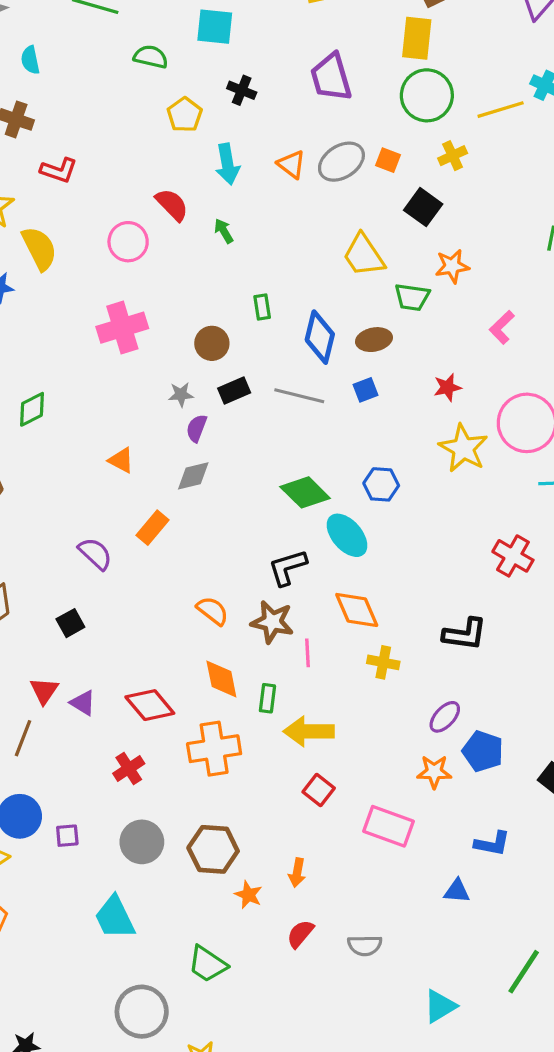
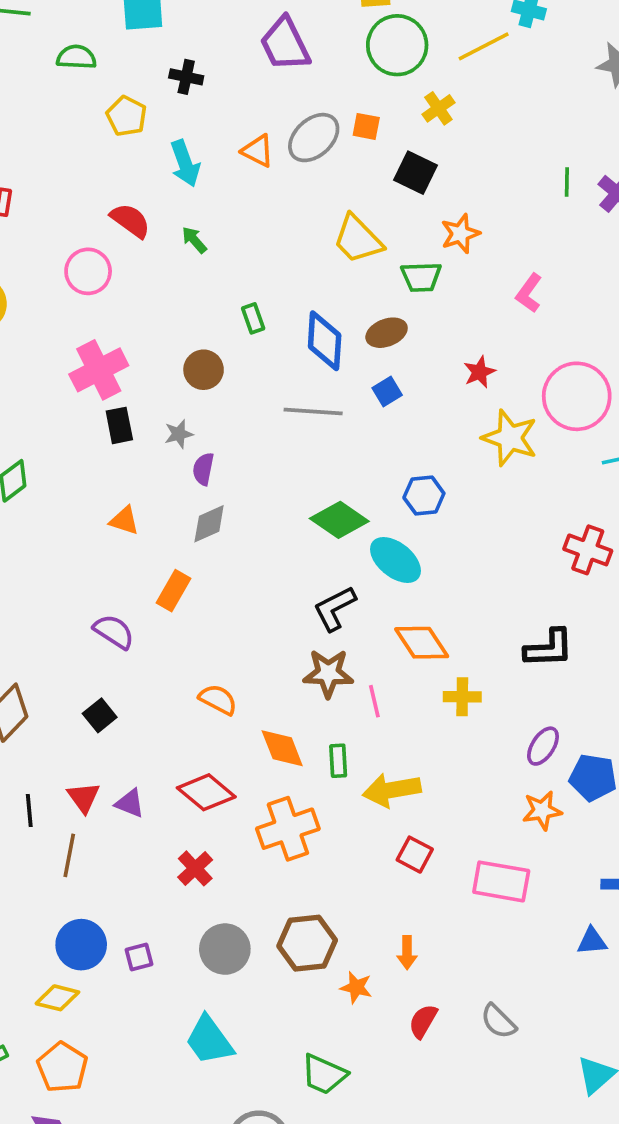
black rectangle: (234, 391) -> (119, 425), moved, turned -68
orange semicircle: (213, 611) -> (218, 700), moved
gray semicircle: (365, 945) -> (498, 1021), turned 56

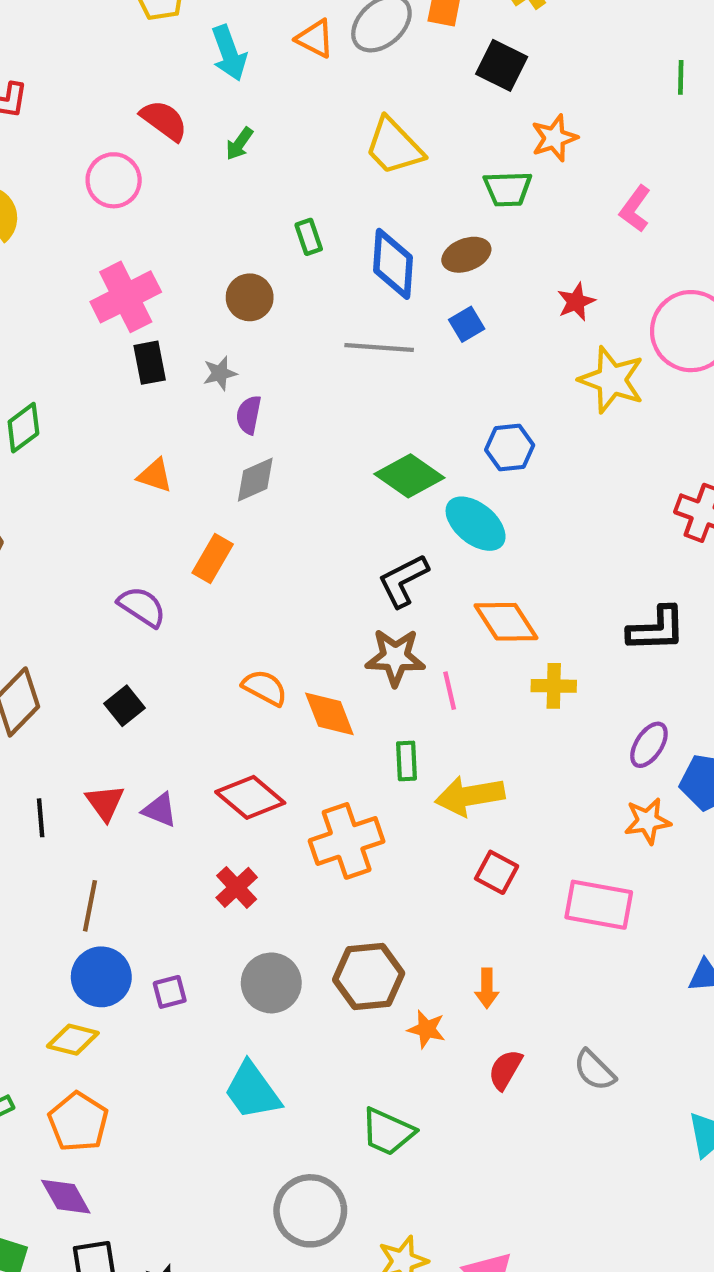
yellow trapezoid: (358, 239) -> (394, 146), moved
green arrow: (194, 240) -> (239, 144), turned -104
orange diamond: (282, 748) -> (329, 714), moved
brown line: (69, 855) -> (90, 906), moved

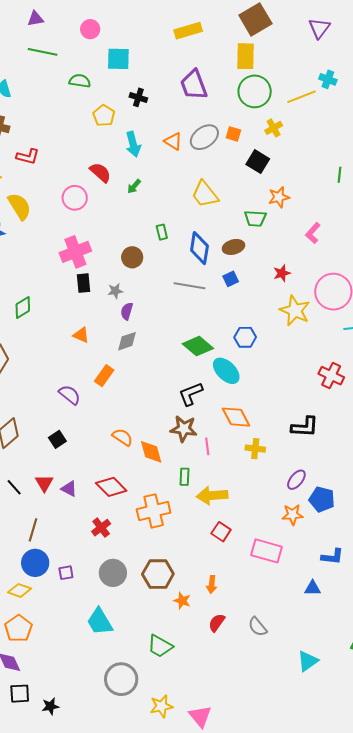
black line: (41, 818) -> (14, 487), turned -42

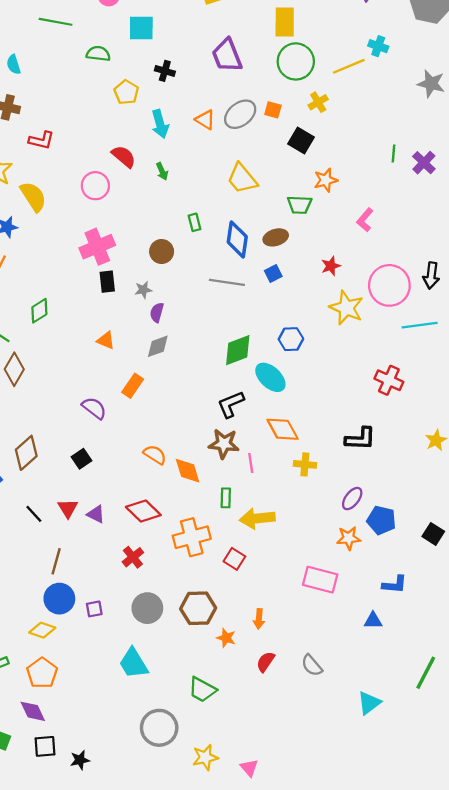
green arrow: (134, 186) -> (162, 171), turned -63
green diamond: (198, 346) -> (238, 350), turned -60
red square: (221, 532) -> (234, 559), moved
pink triangle: (200, 716) -> (249, 768), size x0.7

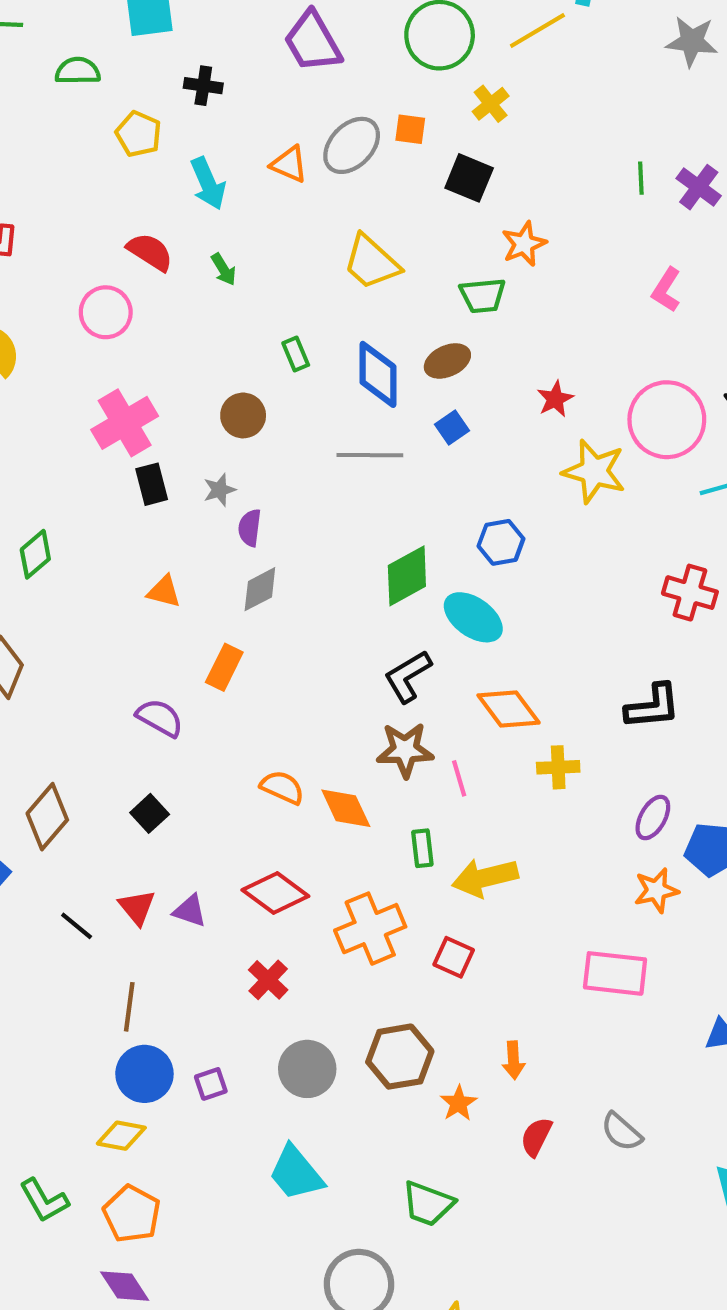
pink L-shape: (365, 220) -> (666, 290), moved
orange star: (226, 638) -> (458, 1103), turned 30

